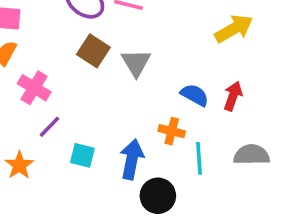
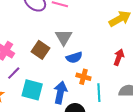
brown square: (93, 51) -> (41, 50), moved
blue semicircle: (195, 95) -> (74, 57), moved, turned 133
cyan square: (82, 155) -> (32, 90), size x1.5

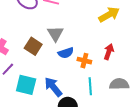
orange cross: (83, 77) -> (84, 61), moved
blue arrow: (60, 92) -> (53, 87), turned -50

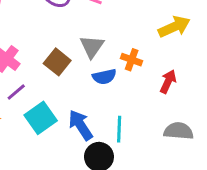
orange cross: (84, 61) -> (132, 60), moved
cyan square: (26, 85) -> (41, 118), turned 35
cyan line: (90, 86) -> (119, 129), moved

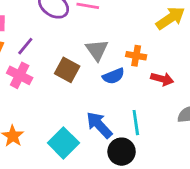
red arrow: (168, 82) -> (162, 79), moved, turned 90
purple line: (16, 92) -> (25, 46), moved
cyan square: (41, 118) -> (63, 143), moved

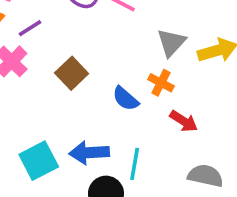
gray triangle: (97, 50) -> (171, 43), moved
blue semicircle: (113, 76) -> (126, 99), turned 45
blue arrow: (99, 125) -> (89, 153), turned -68

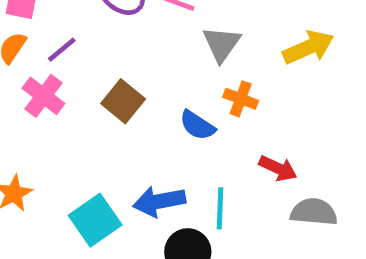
gray triangle: (171, 43) -> (222, 44), moved
red arrow: (184, 121) -> (278, 168), moved

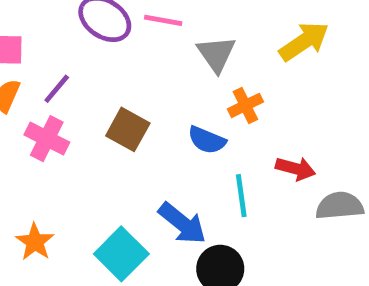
orange cross: (241, 99) -> (245, 105), turned -36
blue arrow: (159, 201) -> (182, 223), turned -120
cyan line: (220, 208) -> (241, 196), moved

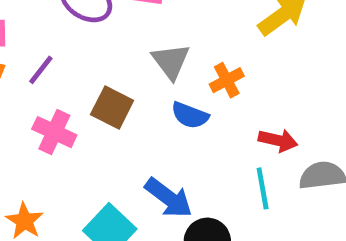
gray triangle: (216, 54) -> (171, 61), moved
pink cross: (47, 139) -> (54, 132), moved
cyan line: (241, 196) -> (263, 188), moved

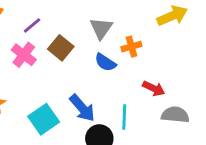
purple line: (41, 70) -> (32, 25), moved
cyan line: (263, 188) -> (124, 117), moved

